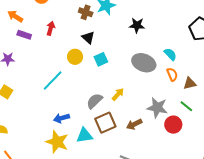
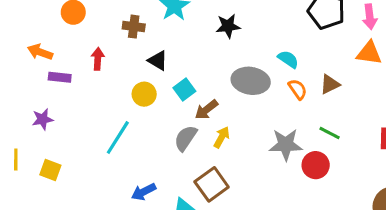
brown cross: (86, 12) -> (134, 27), moved
brown triangle: (190, 83) -> (330, 84), moved
gray semicircle: (95, 101) -> (186, 138), moved
brown arrow: (134, 124) -> (206, 110), moved

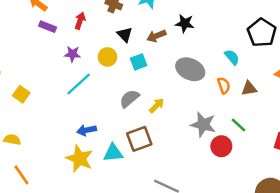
cyan semicircle: (288, 59) -> (232, 57), moved
brown arrow: (206, 110) -> (156, 36), moved
purple star: (43, 119) -> (72, 54), moved

